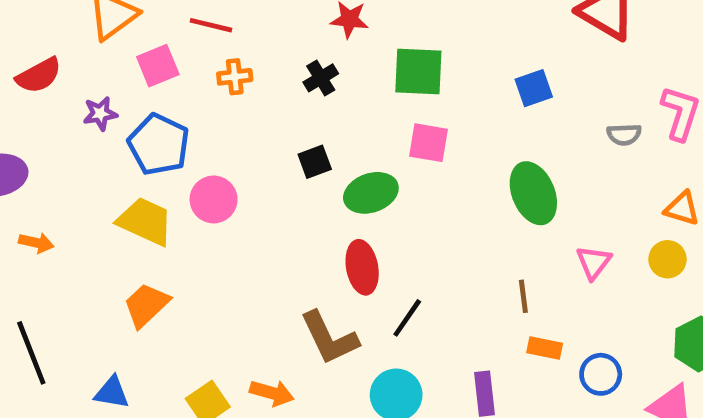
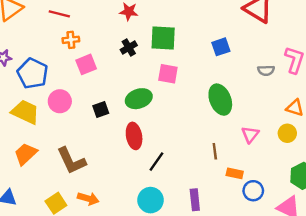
pink square: (158, 66) -> (86, 64), moved
black cross: (321, 78) -> (129, 47), moved
black square: (315, 162) -> (101, 109), moved
brown L-shape: (329, 338) -> (71, 161), moved
orange rectangle: (545, 348) -> (235, 173), moved

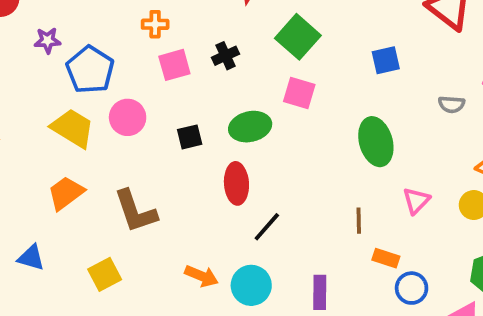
green square: (163, 38) -> (298, 37), turned 32
black cross: (129, 47) -> (226, 56), moved
orange arrow: (88, 199) -> (202, 276), moved

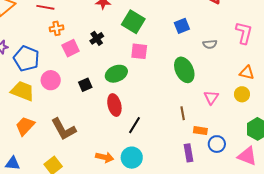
gray semicircle: (451, 104) -> (210, 44), moved
purple rectangle: (320, 292) -> (189, 153), moved

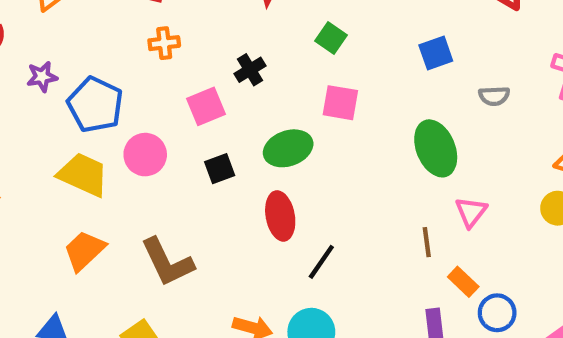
green square: (133, 22) -> (331, 38), size x0.6
pink square: (71, 48) -> (206, 106), moved
pink triangle: (211, 97) -> (471, 212), moved
orange rectangle: (200, 131) -> (463, 282), turned 32

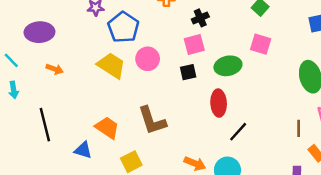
black cross: (250, 70) -> (200, 18), moved
pink square: (206, 106) -> (194, 44), moved
orange trapezoid: (84, 251) -> (107, 128), moved, turned 70

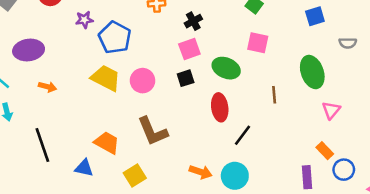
pink circle: (148, 59) -> (143, 81), moved
green ellipse: (228, 66) -> (226, 68), turned 40
brown line: (299, 128) -> (274, 95), moved

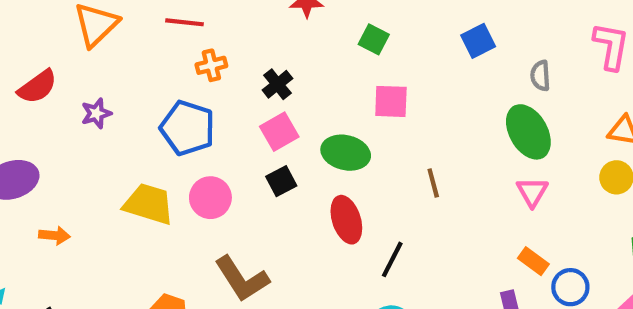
blue pentagon: (115, 37) -> (188, 128), moved
gray semicircle: (348, 43) -> (540, 76), turned 96
green ellipse: (312, 72) -> (528, 132), moved

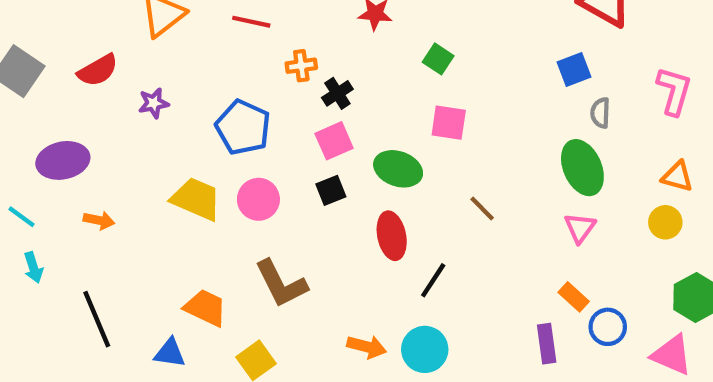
blue square: (478, 41) -> (574, 69), moved
orange cross: (211, 65) -> (301, 66), moved
brown line: (433, 183) -> (482, 208), turned -36

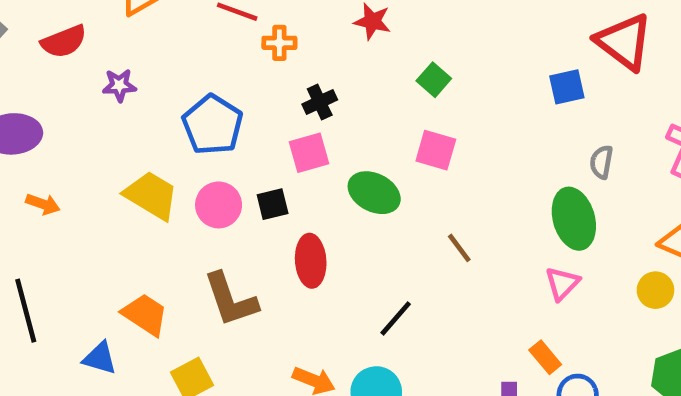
orange cross: (301, 66) -> (279, 43), moved
blue square: (574, 69) -> (567, 87), moved
black square: (331, 190) -> (273, 204), moved
red ellipse: (392, 236) -> (311, 261), moved

